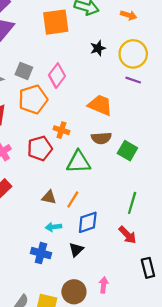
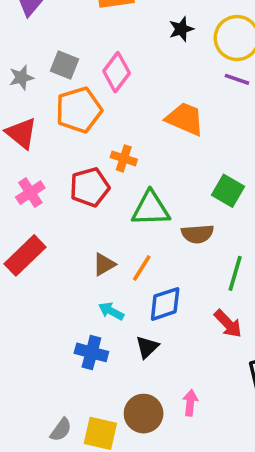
brown semicircle: (101, 138) -> (197, 234), moved
brown triangle: (49, 197) -> (104, 264), turned -42
cyan arrow: (53, 227) -> (111, 311), turned 35

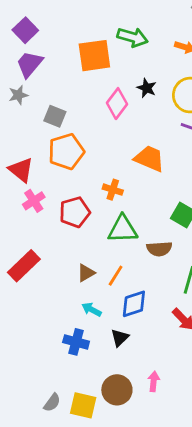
black star: (181, 29) -> (147, 88), turned -30
pink diamond: (117, 72) -> (117, 104), moved
gray star: (21, 78) -> (18, 95), moved
orange cross: (124, 158) -> (113, 190), moved
pink cross: (30, 193) -> (34, 201), moved

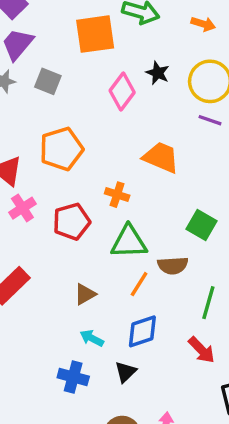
gray square: (55, 116) -> (48, 81), moved
orange line: (116, 276) -> (139, 284), moved

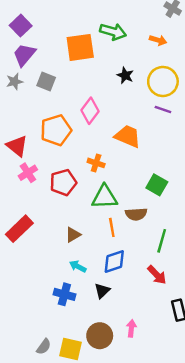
pink diamond: (122, 92) -> (90, 111), moved
orange line: (139, 284) -> (112, 227), turned -42

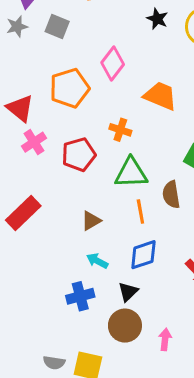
brown semicircle: (136, 214) -> (171, 195), turned 85
blue cross: (64, 294) -> (80, 296), turned -30
brown circle: (100, 336) -> (125, 326), moved
gray semicircle: (44, 347) -> (54, 363), turned 63

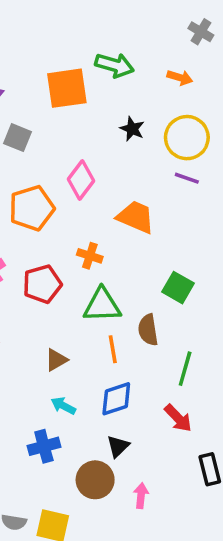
black triangle: (128, 292) -> (118, 446), moved

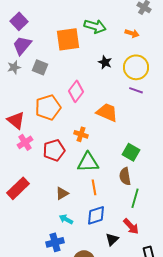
brown semicircle: (148, 330) -> (125, 176), moved
black triangle: (118, 446) -> (112, 239), moved

